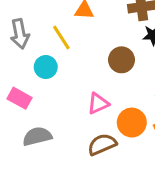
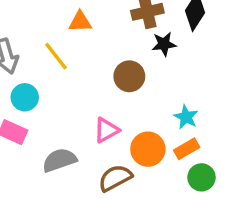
cyan circle: (46, 67) -> (25, 97), moved
gray semicircle: (37, 136) -> (59, 160), moved

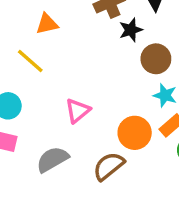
brown circle: (129, 76) -> (156, 59), moved
pink triangle: (106, 130) -> (78, 111), moved

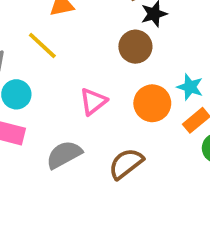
brown circle: (156, 59) -> (135, 47), moved
orange circle: (135, 133) -> (152, 103), moved

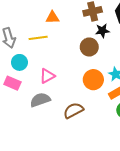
yellow line: (42, 45) -> (38, 38), turned -60
pink triangle: (93, 101) -> (47, 76), moved

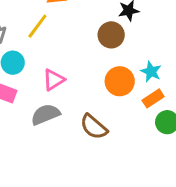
yellow line: (38, 38) -> (37, 26), turned -42
brown semicircle: (73, 110) -> (94, 127), turned -108

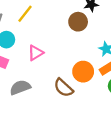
orange circle: (120, 81) -> (83, 72), moved
gray semicircle: (45, 114) -> (20, 87), moved

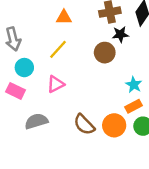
yellow line: (25, 14) -> (58, 49), moved
orange circle: (83, 72) -> (114, 125), moved

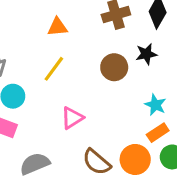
black star: (120, 34) -> (146, 54), moved
pink triangle: (56, 84) -> (72, 118), moved

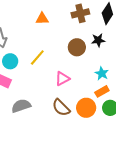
yellow line: (54, 69) -> (37, 57), moved
pink triangle: (72, 118) -> (62, 79), moved

